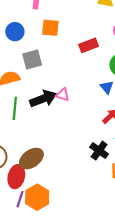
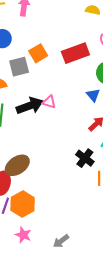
orange square: (50, 28) -> (38, 53), moved, turned -36
red rectangle: (89, 45) -> (75, 53), size x1.4

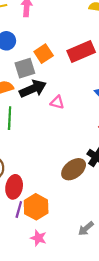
black arrow: (30, 106) -> (33, 89), moved
brown ellipse: (17, 165) -> (74, 169), moved
gray arrow: (61, 241) -> (86, 229), moved

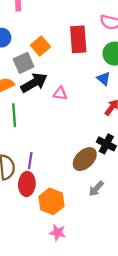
red rectangle: (81, 51) -> (78, 39), turned -64
purple line: (19, 210) -> (30, 161), moved
gray arrow: (86, 229) -> (96, 189), moved

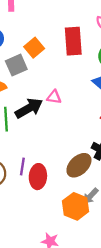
black arrow: (34, 83) -> (29, 108), moved
red ellipse: (27, 184) -> (38, 177), moved
orange hexagon: (51, 201) -> (76, 206), moved

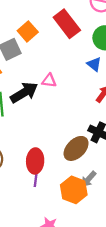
red rectangle: (73, 41) -> (67, 24), turned -32
purple line: (22, 166) -> (36, 178), moved

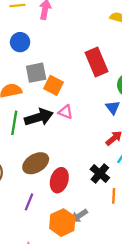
orange square: (28, 31) -> (54, 85), moved, turned -36
brown ellipse: (76, 148) -> (36, 163), moved
red ellipse: (35, 161) -> (59, 180), moved

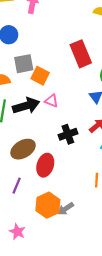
black cross: (100, 174) -> (68, 134), moved, turned 30
gray arrow: (79, 216) -> (66, 209), moved

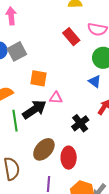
red rectangle: (81, 54) -> (71, 37), moved, size x0.7
gray square: (24, 64) -> (17, 51), moved

